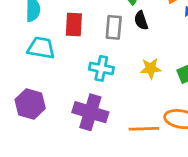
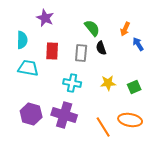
purple hexagon: (30, 104) -> (31, 114), moved
orange line: (144, 129) -> (103, 127), turned 60

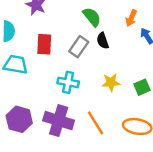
gray rectangle: (81, 53) -> (79, 47), turned 30
orange line: (103, 127) -> (95, 123), moved

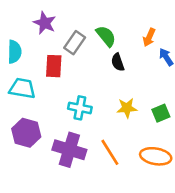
gray rectangle: (79, 47) -> (75, 43), moved
purple hexagon: (19, 119) -> (26, 133), moved

